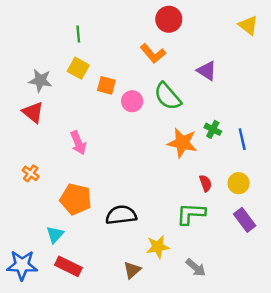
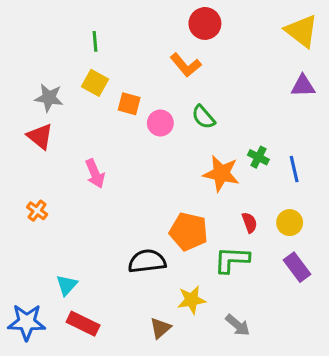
yellow triangle: (248, 25) -> (302, 31), size x1.4
purple triangle: (207, 71) -> (303, 86), moved, turned -35
green semicircle: (168, 96) -> (203, 117), size x0.7
orange pentagon: (76, 199) -> (189, 231), moved

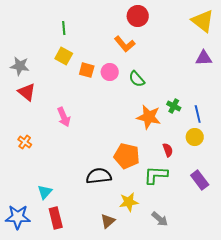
gray star: (49, 98) -> (20, 66), moved
pink circle: (160, 123) -> (110, 72), moved
yellow circle: (290, 223) -> (195, 137), moved
red rectangle: (83, 324) -> (56, 218), turned 50

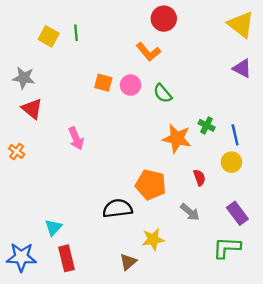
yellow square: (64, 56) -> (49, 36), moved
purple triangle: (204, 58) -> (242, 68), turned 30
orange cross: (25, 142) -> (17, 151), moved
green L-shape: (156, 175) -> (227, 248), moved
gray arrow: (160, 219) -> (190, 212), moved

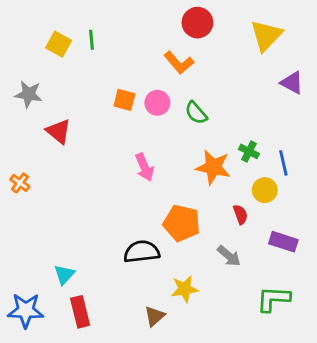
yellow triangle: (241, 24) -> (266, 35), moved, turned 36
red triangle: (32, 109) -> (59, 131), moved
pink arrow: (76, 138) -> (144, 167), moved
yellow circle: (231, 162) -> (265, 190), moved
purple rectangle: (237, 213) -> (283, 242), moved, turned -35

